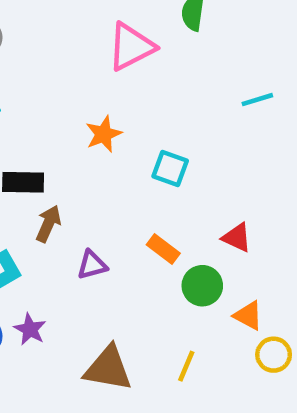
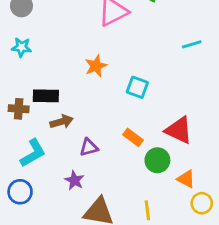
brown arrow: (48, 224) -> (62, 122), turned 50
red triangle: (237, 237) -> (179, 130), size x1.5
purple star: (30, 329) -> (74, 180), moved
yellow line: (186, 366) -> (147, 210), turned -30

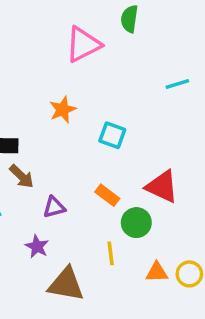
brown arrow: (62, 122) -> (22, 176), turned 60
orange triangle: (186, 179) -> (157, 272), moved, turned -30
yellow line: (147, 210) -> (111, 253), moved

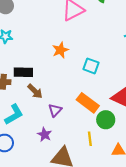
orange rectangle: (107, 195) -> (88, 103), size x1.5
purple triangle: (54, 207) -> (55, 110), turned -32

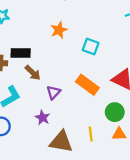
green circle: (106, 120) -> (115, 112), moved
yellow line: (90, 139) -> (91, 134), moved

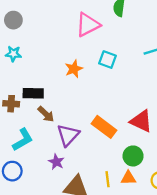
cyan square: (91, 46) -> (107, 60), moved
purple triangle: (53, 92) -> (68, 135), size x1.5
orange triangle: (119, 134) -> (128, 178), moved

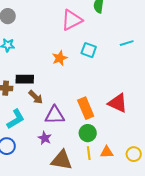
orange rectangle: (104, 127) -> (86, 108), turned 30
purple triangle: (68, 135) -> (55, 115), turned 45
green circle: (133, 156) -> (88, 133), moved

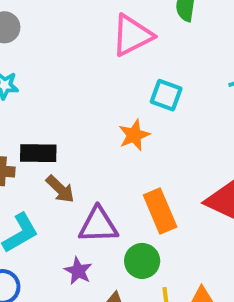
orange star: (60, 58) -> (134, 135), moved
green circle: (88, 133) -> (142, 261), moved

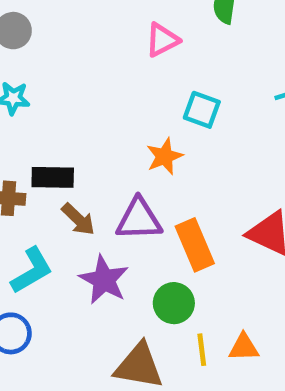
pink triangle: (132, 35) -> (162, 40), size x0.7
purple triangle: (98, 225) -> (139, 219), moved
purple star: (78, 271) -> (104, 280), moved, size x1.5

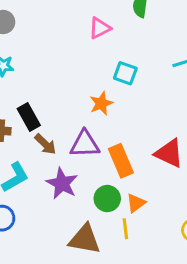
black rectangle: (53, 177) -> (29, 117), turned 60
orange triangle: (244, 347) -> (136, 203), moved, turned -35

